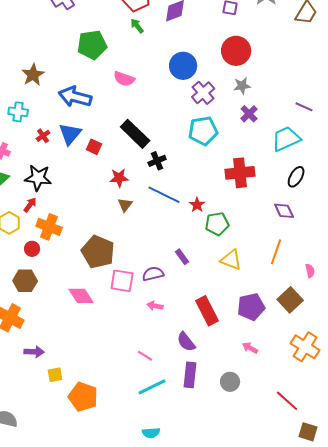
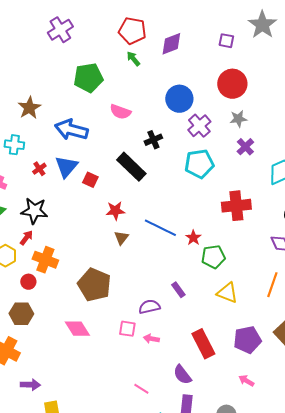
black cross: (157, 161) -> (153, 140), moved
pink square: (122, 281) -> (127, 329), moved, size x0.7

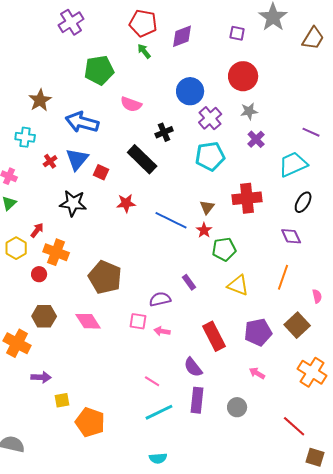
black star: (34, 211) -> (73, 203), moved
brown triangle: (121, 238) -> (207, 207), moved
brown hexagon: (21, 314) -> (44, 316), moved

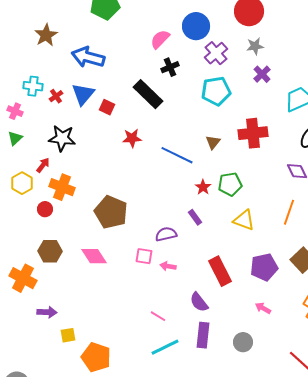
pink semicircle: (131, 104) -> (160, 39), moved, turned 115
cyan cross: (25, 137) -> (33, 86), moved
black star: (73, 203) -> (62, 138), moved
red star: (204, 230) -> (203, 187), moved

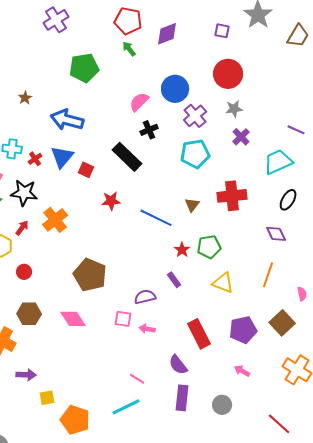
brown star: (46, 35) -> (25, 98), size x0.6
black star: (62, 138) -> (24, 193), moved
orange cross: (62, 187) -> (55, 220), moved, turned 30
cyan line: (165, 347) -> (126, 407), moved

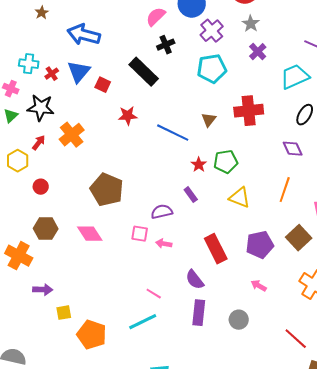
gray star: (234, 109) -> (251, 24), turned -30

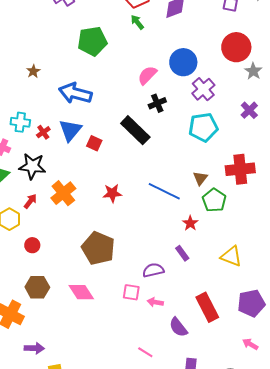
gray star: (251, 24) -> (253, 71), moved
red star: (128, 116) -> (112, 193), moved
green pentagon: (226, 162) -> (214, 200), moved, turned -30
purple semicircle: (195, 280) -> (178, 327), moved

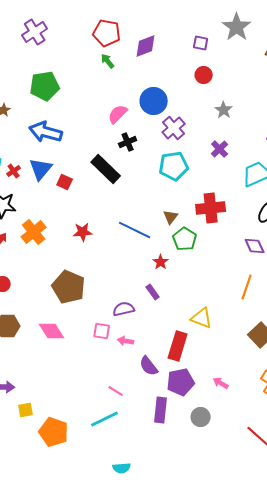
green pentagon: (92, 41) -> (45, 86), moved
red circle: (236, 47) -> (204, 75), moved, size x0.6
yellow triangle: (231, 256) -> (202, 318), moved
purple pentagon: (251, 303) -> (181, 382), moved
red rectangle: (207, 307) -> (178, 346), turned 44

